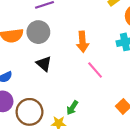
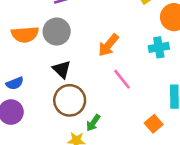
orange arrow: (82, 42) -> (108, 45), turned 42
brown circle: (29, 112) -> (70, 100), moved

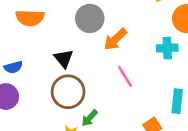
gray circle: (57, 32) -> (90, 18), moved

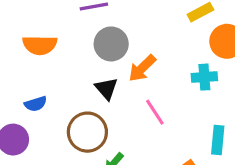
black triangle: (64, 59) -> (106, 89), moved
blue semicircle: (13, 67) -> (36, 104), moved

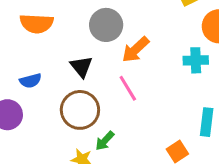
black triangle: (106, 89) -> (81, 67), moved
pink line: (155, 112) -> (128, 88), moved

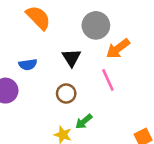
orange semicircle: (37, 24) -> (38, 18), turned -144
brown circle: (80, 110) -> (66, 94), size x0.6

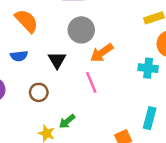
blue semicircle: (28, 65) -> (19, 56), moved
brown circle: (66, 94) -> (39, 92), moved

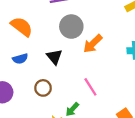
pink line: (91, 82) -> (90, 87), moved

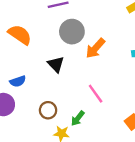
blue semicircle: (20, 59) -> (18, 81), moved
brown circle: (43, 88) -> (48, 110), moved

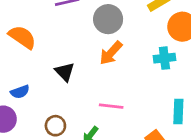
gray circle: (72, 32) -> (108, 19), moved
pink line: (96, 94) -> (111, 106), turned -48

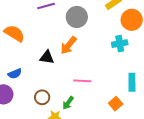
orange arrow: (111, 53) -> (68, 45), moved
black triangle: (65, 72) -> (47, 57), turned -35

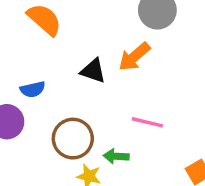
brown circle: (42, 97) -> (73, 139), size x1.5
green arrow: (68, 103) -> (116, 156), turned 48

